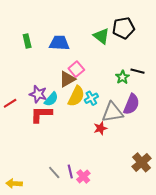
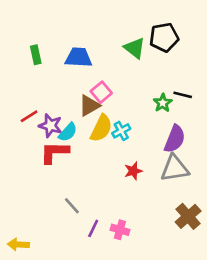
red line: (10, 103) -> (29, 116), moved
gray triangle: (112, 112) -> (175, 168), moved
purple line: (70, 171) -> (93, 228), turned 40
gray line: (54, 172) -> (72, 206), moved
pink cross: (83, 176) -> (120, 230), moved, turned -32

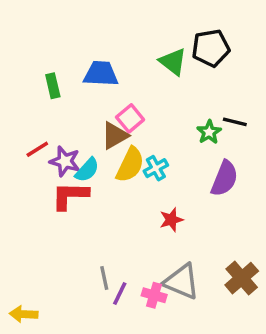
green rectangle: (36, 55) -> (53, 86), moved
gray triangle: (175, 168) -> (182, 282), moved, turned 32
gray line: (72, 206) -> (104, 278), moved, turned 30

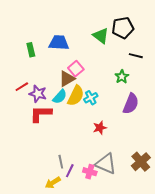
black line: (235, 122) -> (136, 56), moved
cyan semicircle: (87, 170) -> (60, 97), moved
yellow arrow: (24, 314) -> (53, 183), moved, turned -35

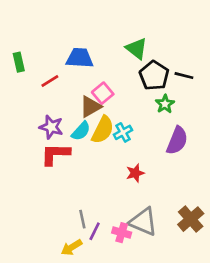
black pentagon: (123, 28) -> (154, 76), moved, turned -30
green rectangle: (31, 50) -> (19, 62), moved
red line: (22, 87) -> (50, 81), moved

